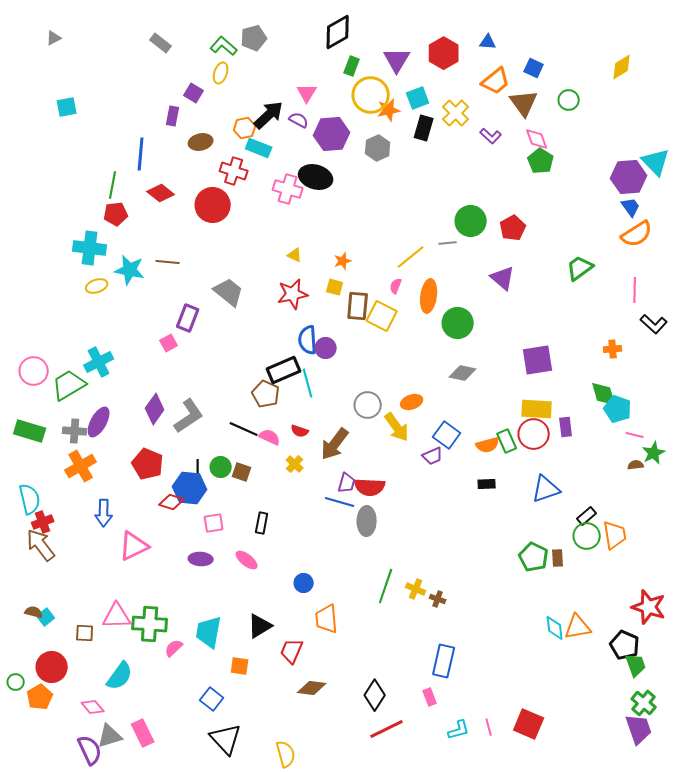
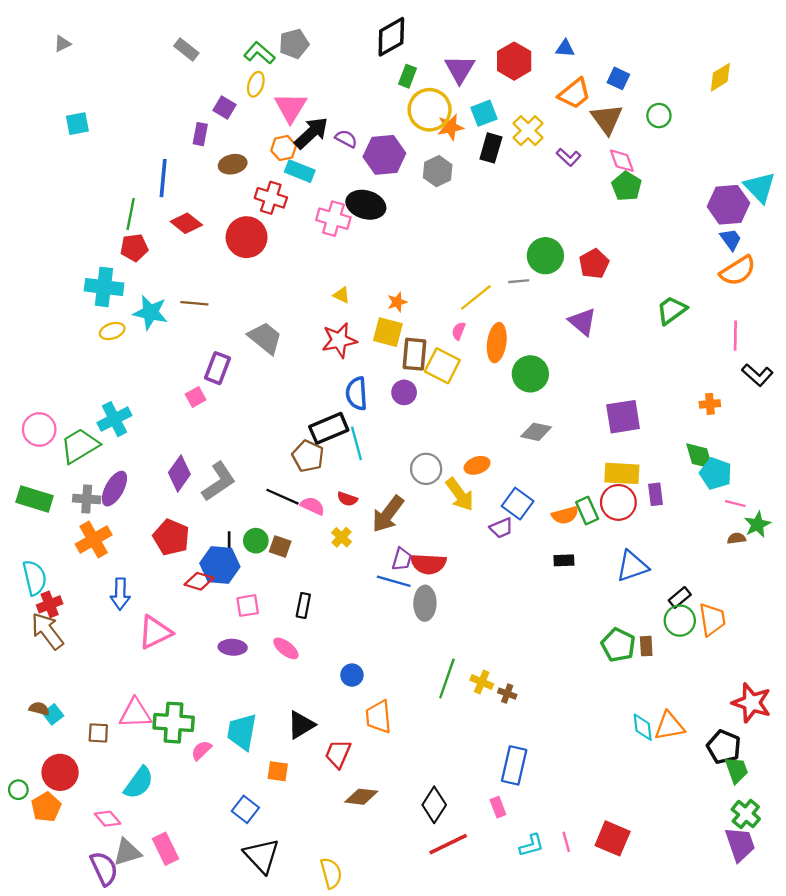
pink triangle: (307, 93) -> (291, 107), moved, size x1.4
yellow square: (335, 287) -> (388, 332), size x1.5
purple circle: (326, 348) -> (404, 392), moved

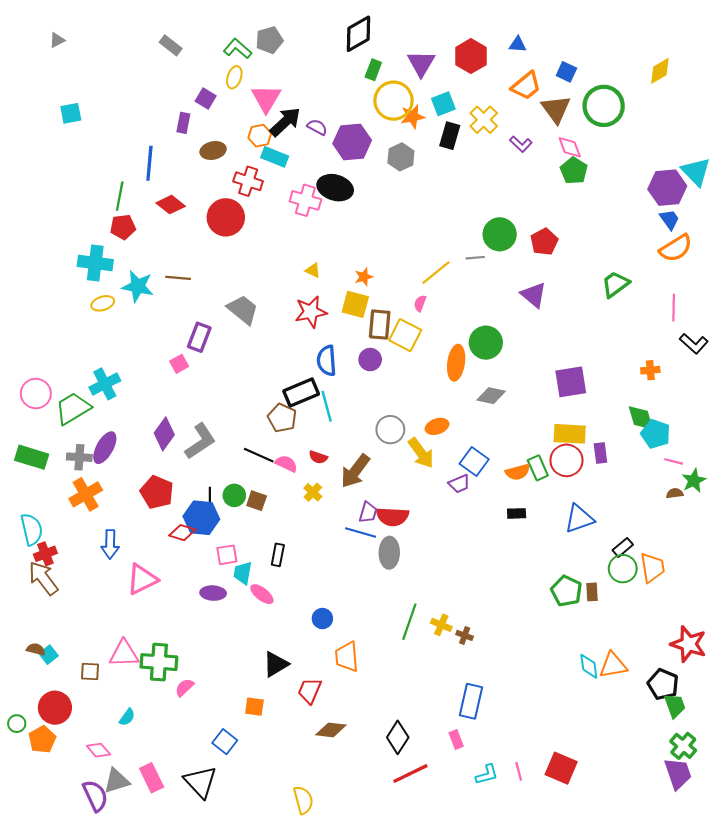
green circle: (659, 116) -> (604, 106), size x1.8
orange ellipse: (497, 343) -> (456, 363), moved
cyan trapezoid: (242, 732) -> (243, 573), moved, size x0.7
cyan semicircle: (139, 783) -> (127, 717), size x0.6
black triangle: (262, 856) -> (200, 782), moved

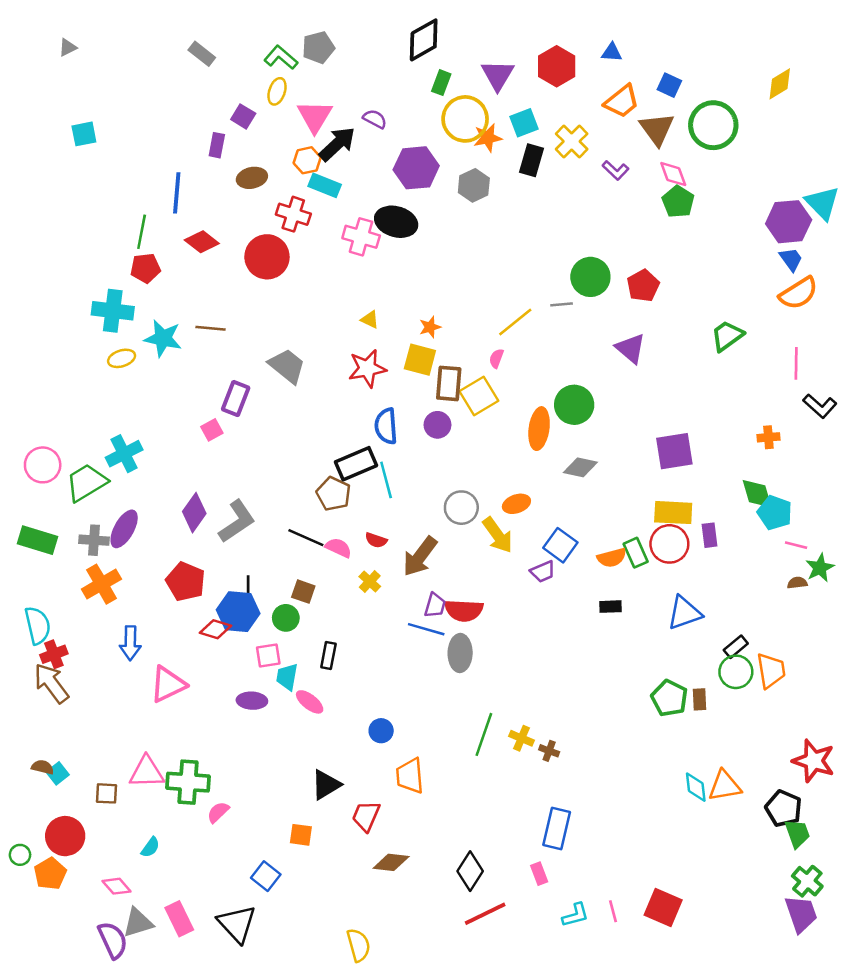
purple semicircle: (317, 127) -> (375, 119), moved
yellow square: (405, 335) -> (479, 396), turned 32
green circle: (234, 495) -> (286, 618), moved

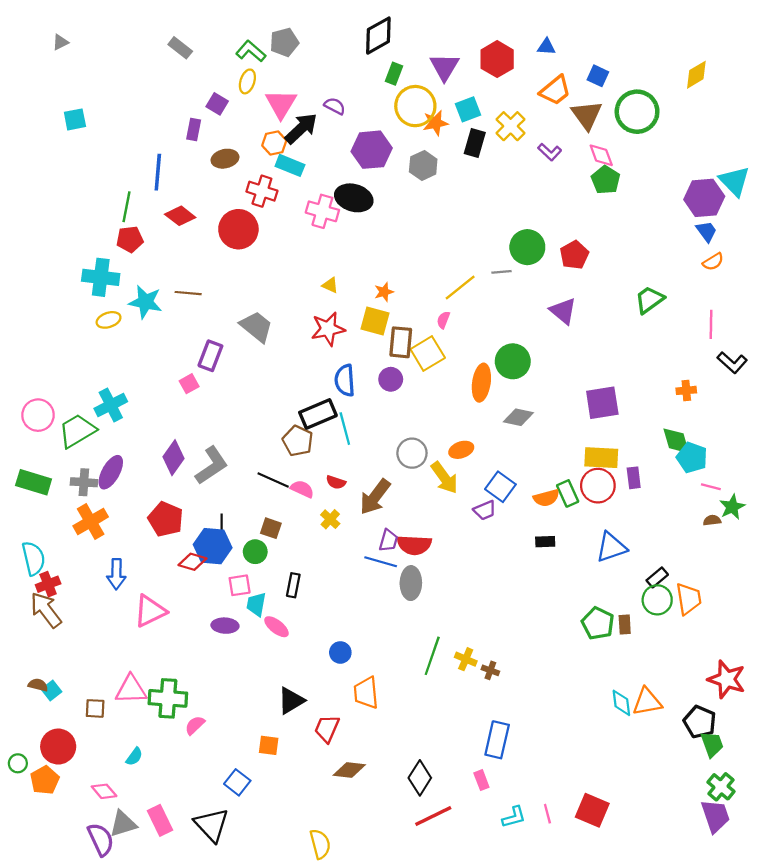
orange semicircle: (799, 293) -> (713, 262), size x0.6

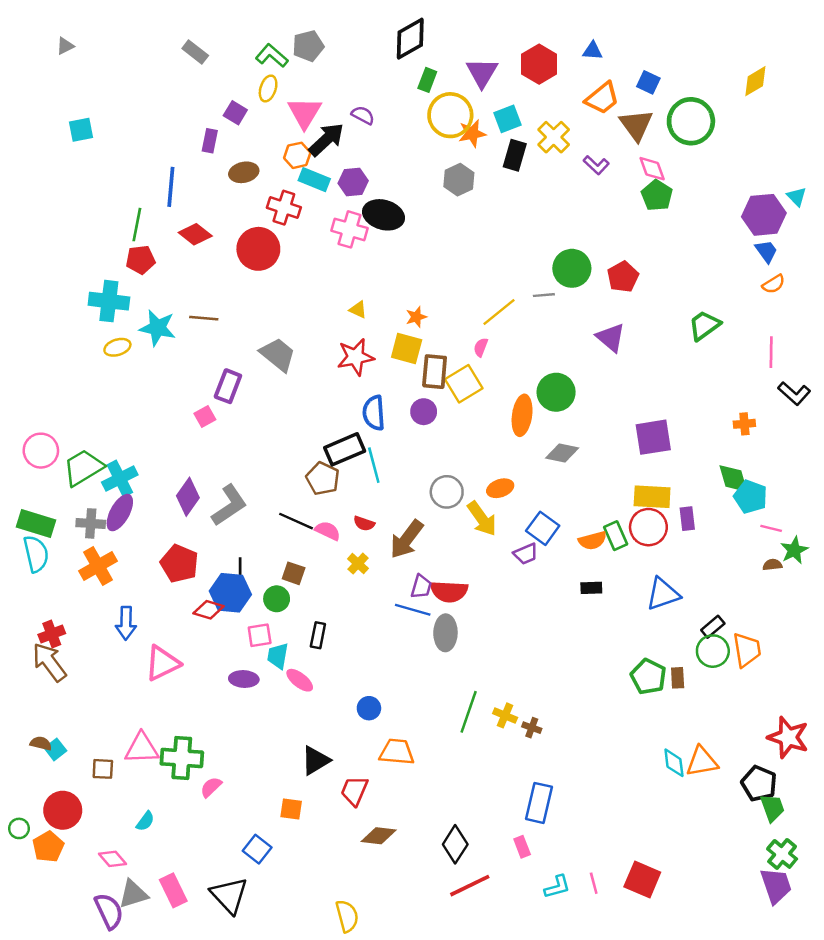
purple hexagon: (372, 150) -> (353, 182), moved, size x0.7
cyan triangle: (734, 181) -> (797, 197), size x0.6
cyan cross: (111, 405) -> (120, 479), moved
cyan semicircle: (34, 558) -> (36, 554), moved
orange trapezoid: (366, 693) -> (397, 752), turned 100

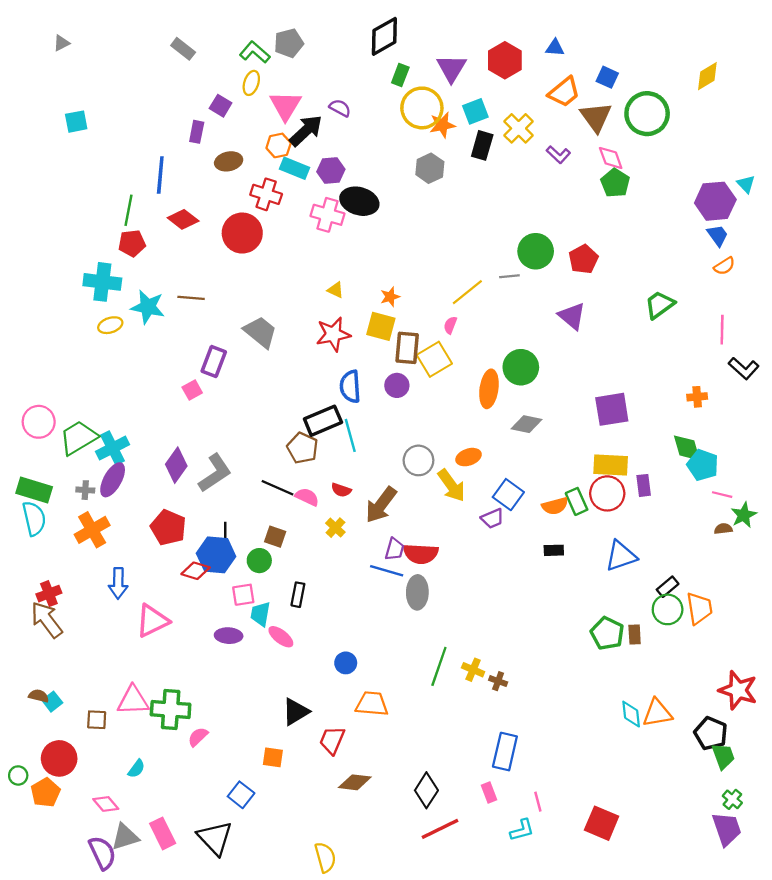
gray cross: (91, 523) -> (85, 490), size x0.7
green cross: (782, 854) -> (732, 799), size x0.7
pink line: (594, 883) -> (538, 802), moved

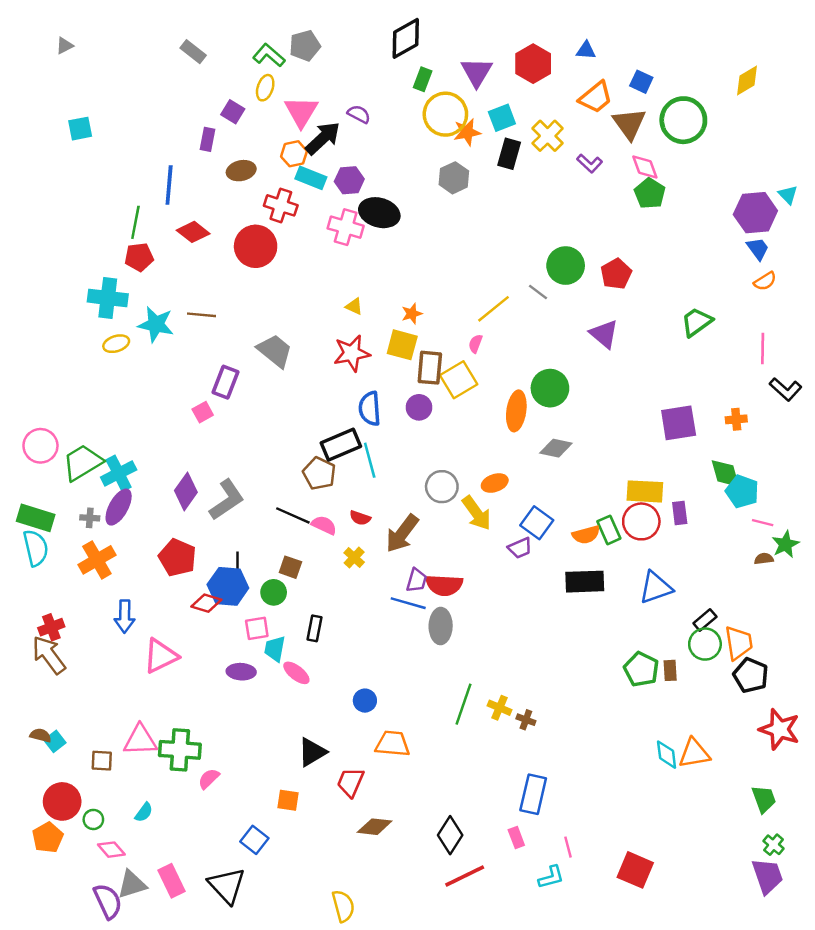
gray line: (509, 276) -> (538, 292), turned 42
purple square: (612, 409) -> (679, 423), moved
black rectangle: (554, 550) -> (585, 582), size x1.8
black pentagon: (711, 733) -> (751, 675), moved
green circle: (18, 775) -> (93, 819), moved

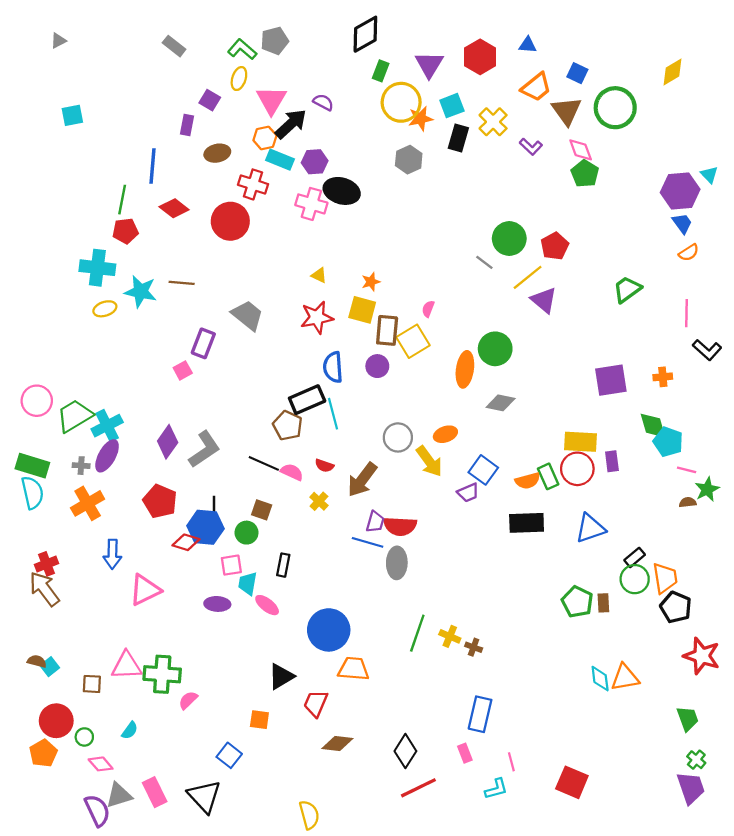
yellow line: (493, 309) -> (528, 277), moved
blue circle: (365, 701) -> (329, 630), size x2.0

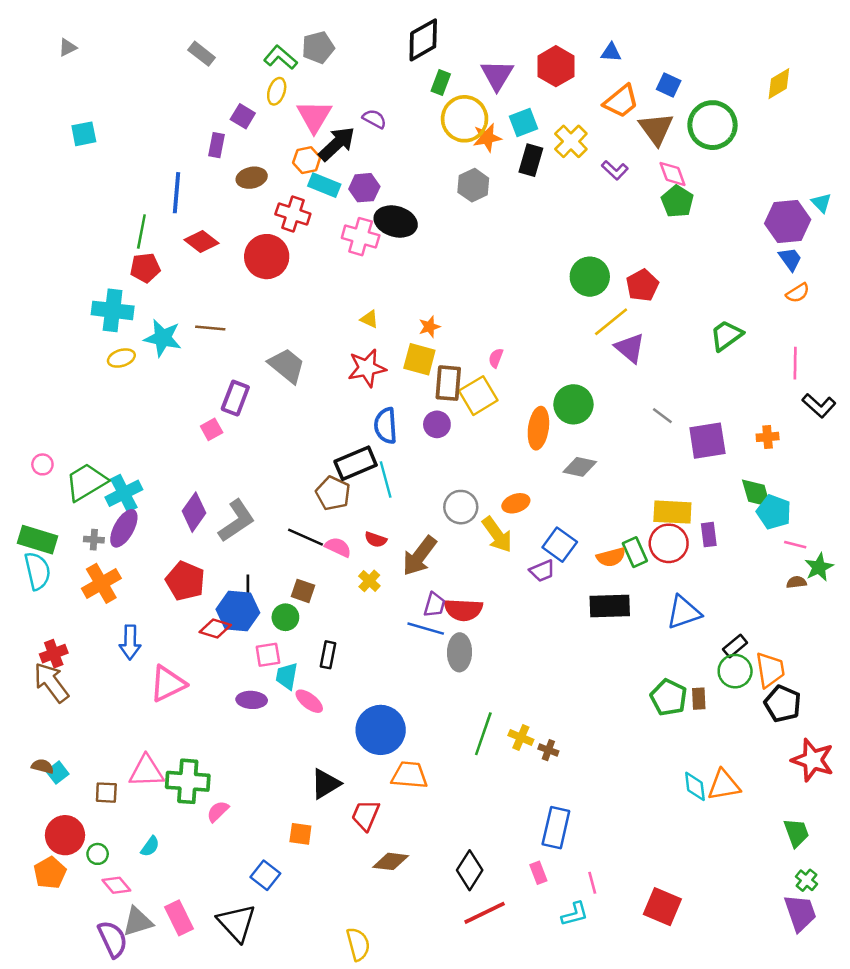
gray line: (484, 262) -> (662, 416), moved
pink circle: (37, 401) -> (42, 464), size x0.6

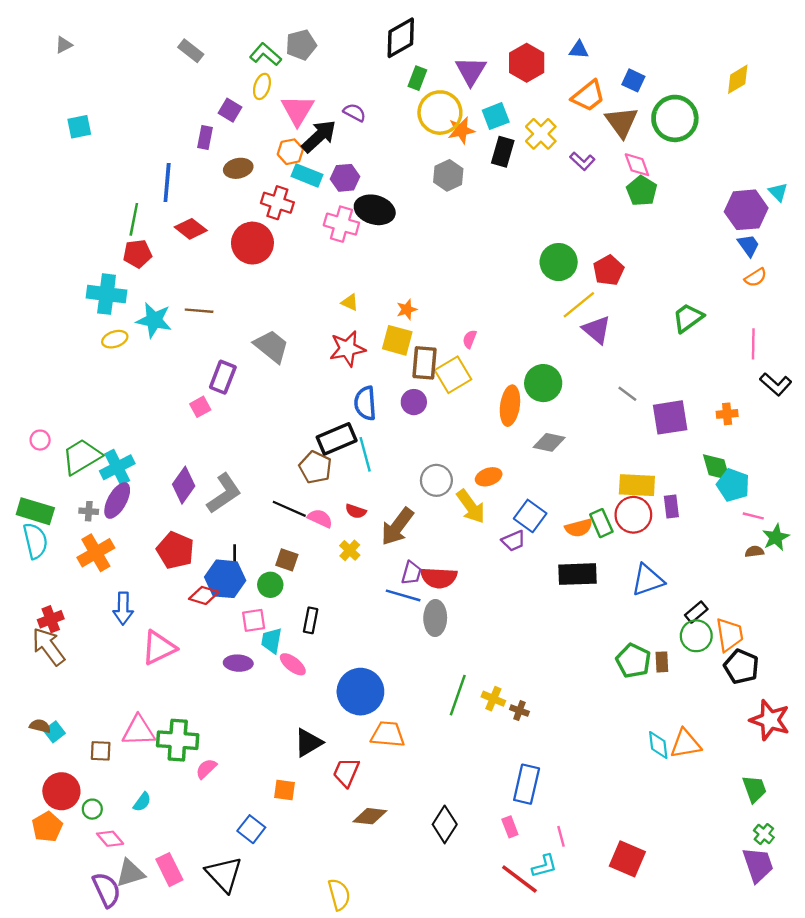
red line: (485, 913) -> (519, 879), moved, turned 63

